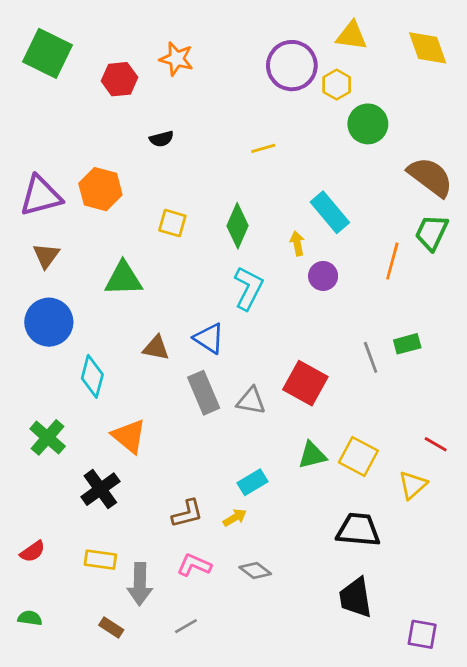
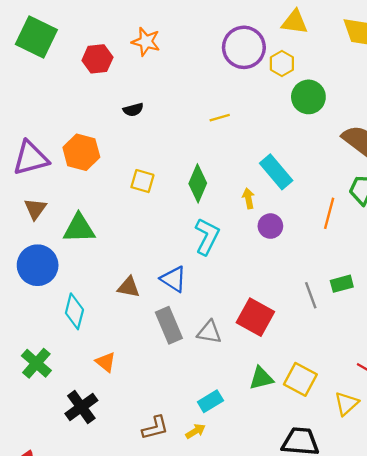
green triangle: (124, 279) -> (79, 228), moved
orange triangle: (129, 436) -> (106, 362), size x0.7

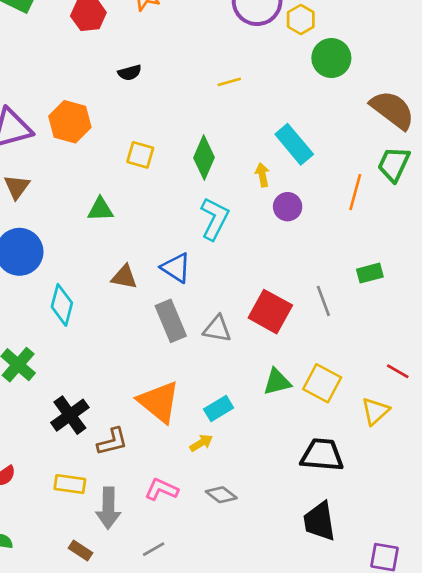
green triangle: (79, 228) -> (100, 209), moved, size x0.7
gray line: (311, 295) -> (323, 301), moved
orange triangle: (106, 362) -> (159, 402), moved, size x1.8
brown L-shape: (155, 428) -> (112, 442), moved

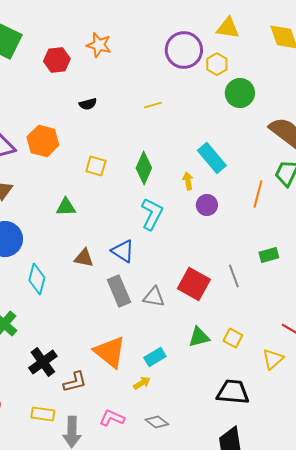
yellow line: (229, 82) -> (153, 105), moved
yellow square: (322, 383) -> (233, 338), size x0.7

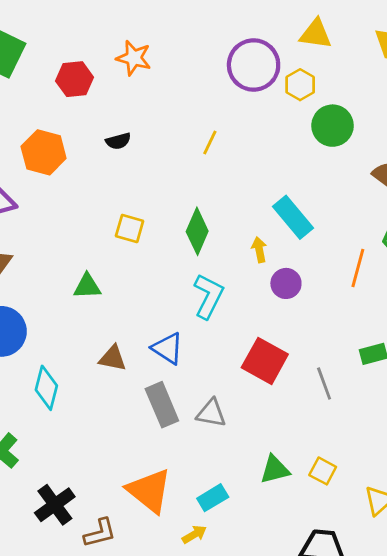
yellow line: (153, 105) -> (210, 143), turned -48
orange hexagon: (43, 141) -> (44, 152), moved
red square: (194, 284) -> (265, 361), moved

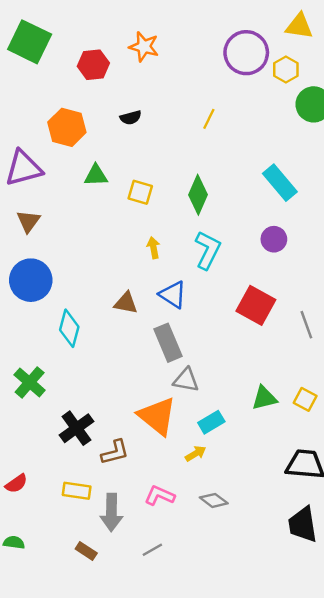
yellow arrow: (259, 250) -> (154, 248), moved
green triangle: (87, 286) -> (96, 175), moved
gray triangle: (211, 413) -> (186, 380), moved

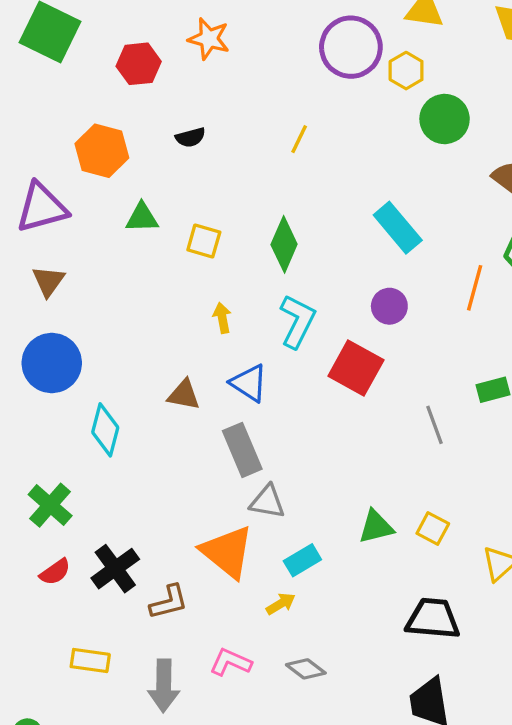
red square: (256, 305) -> (356, 368), moved
red semicircle: (16, 484) -> (55, 572), moved
yellow rectangle: (77, 491) -> (90, 661), moved

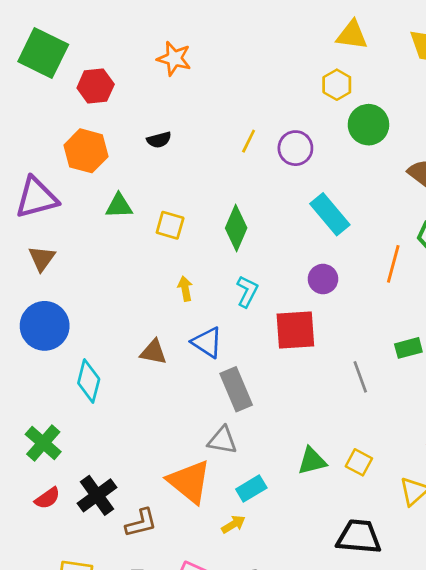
purple circle: (351, 47) -> (295, 148), moved, size x0.7
red hexagon: (139, 64) -> (96, 86), moved
cyan L-shape: (297, 321) -> (247, 291), size x0.7
red square: (356, 368) -> (295, 330), turned -33
gray rectangle: (242, 450) -> (236, 389), moved

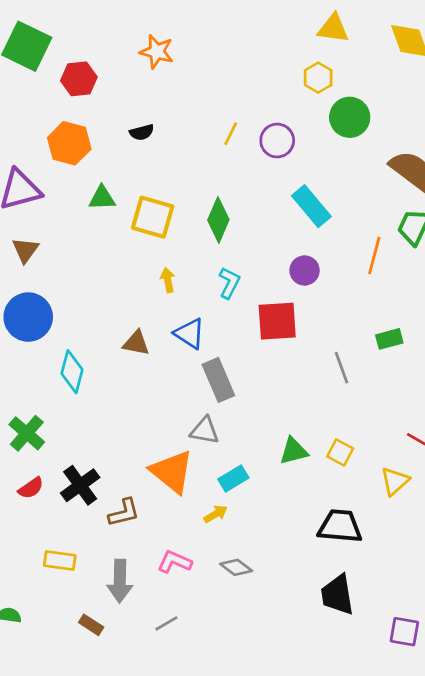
yellow square: (170, 225) -> (153, 217), size x1.5

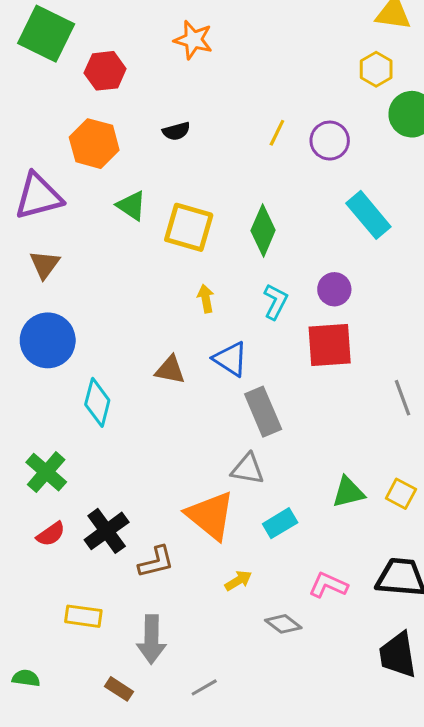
green triangle: (102, 198) -> (131, 206), turned 36
purple circle: (305, 271) -> (334, 289), moved
yellow arrow: (216, 514) -> (238, 581), moved
pink L-shape: (175, 562) -> (328, 585), moved

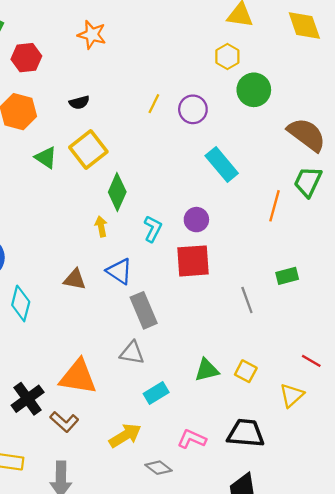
yellow square: (189, 227) -> (88, 150), moved, turned 36
green diamond: (263, 230) -> (117, 192), moved
orange triangle: (210, 515) -> (78, 377), moved, turned -30
brown L-shape: (156, 562) -> (64, 422), turned 56
yellow arrow: (238, 581) -> (125, 436), size x1.6

